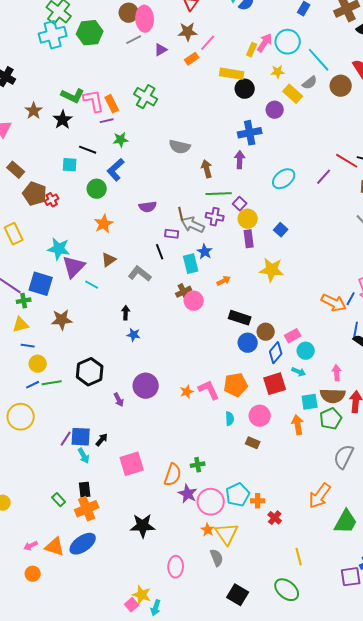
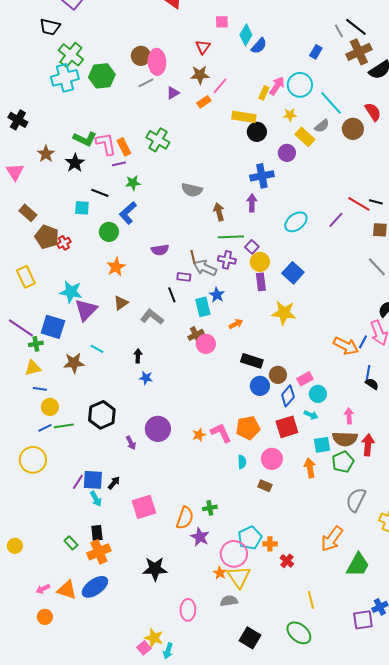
blue square: (281, 230) -> (293, 273), size x1.5
cyan line: (92, 285) -> (97, 349), moved
pink circle: (211, 502) -> (234, 554), moved
gray semicircle: (217, 558) -> (229, 601), turned -78

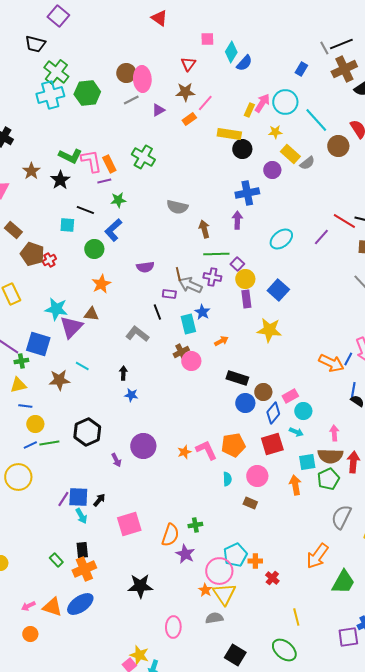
black line: (356, 27) -> (341, 44), turned -60
gray semicircle: (322, 126) -> (307, 163), moved
brown triangle: (121, 303) -> (91, 314), moved, turned 42

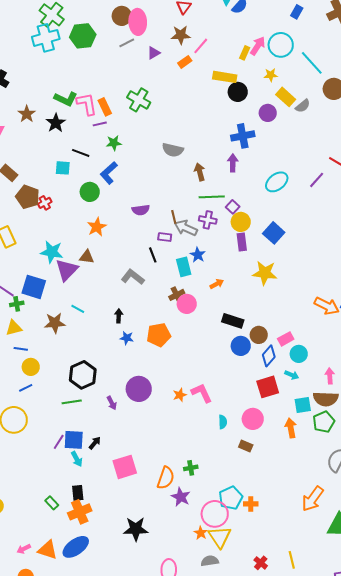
green line: (49, 443) -> (72, 402), moved
orange pentagon: (233, 445) -> (159, 335), moved
red cross: (272, 578) -> (261, 563), moved

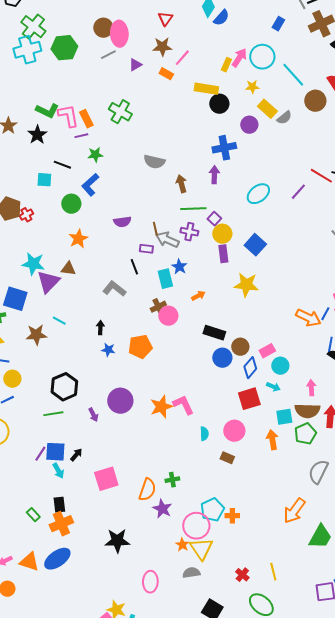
orange rectangle: (185, 62) -> (166, 74), turned 64
orange star: (180, 395) -> (161, 407), size x1.6

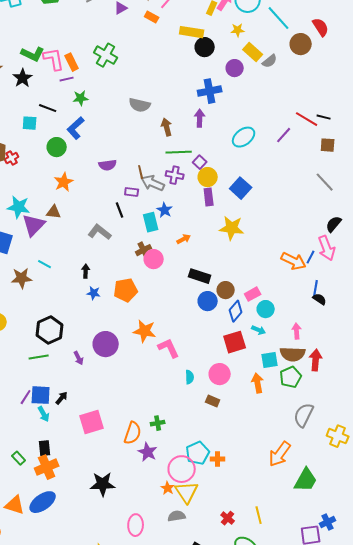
orange star: (161, 407) -> (145, 331), moved, turned 30

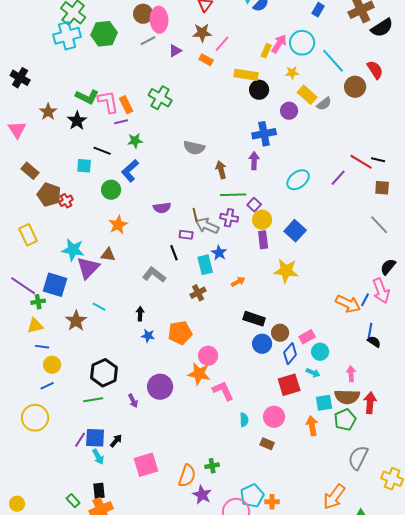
pink circle: (154, 259) -> (208, 356), moved
brown star: (22, 278) -> (76, 321), turned -30

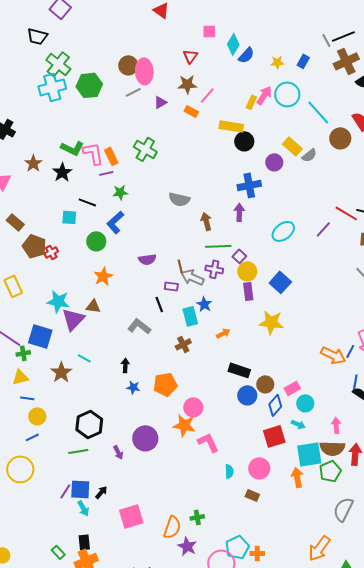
yellow star: (292, 73) -> (277, 62), moved
cyan square: (324, 403) -> (309, 454), size x1.5

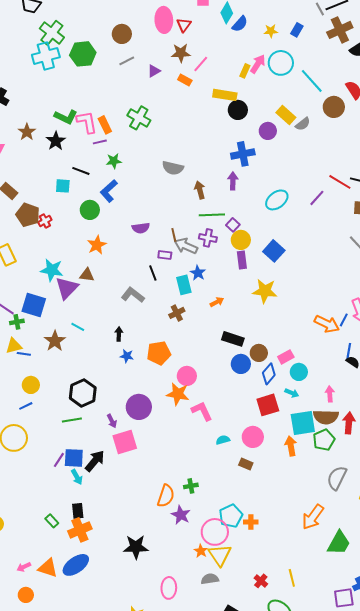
pink ellipse: (144, 71) -> (164, 20), moved
blue line: (27, 398) -> (24, 354), moved
cyan semicircle: (229, 471) -> (223, 440), turned -104
black arrow: (101, 492) -> (95, 461), size x1.6
pink square: (131, 516) -> (125, 442), moved

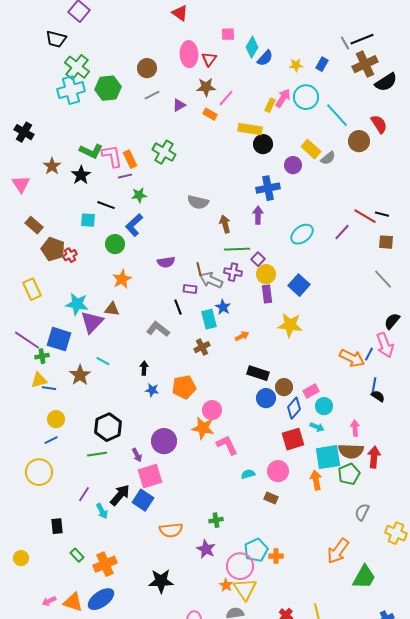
blue square: (74, 458) -> (143, 500), moved, turned 30
gray semicircle: (337, 478) -> (362, 512), size x0.7
orange semicircle: (166, 496) -> (171, 530), moved, turned 65
black rectangle: (78, 511) -> (57, 526), moved

